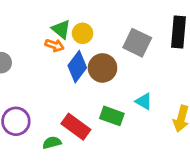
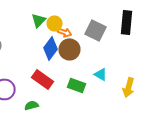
green triangle: (61, 29) -> (38, 20), turned 35
orange arrow: (55, 45) -> (64, 32), moved
red rectangle: (76, 127) -> (42, 79), moved

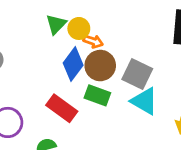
gray square: (96, 30) -> (137, 74), moved
cyan triangle: (100, 74) -> (144, 101), size x1.5
green rectangle: (76, 85) -> (97, 95), moved

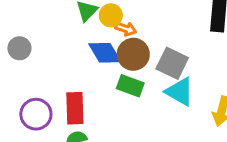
blue diamond: (73, 64) -> (105, 53), turned -68
red rectangle: (62, 108) -> (75, 108), moved, turned 52

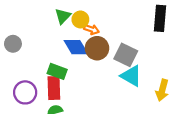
green rectangle: (130, 86) -> (57, 71), moved

